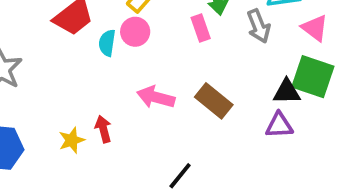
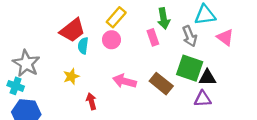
cyan semicircle: (107, 43) -> (83, 46), moved
green square: (313, 77) -> (190, 68), moved
yellow star: (72, 140) -> (71, 76), moved

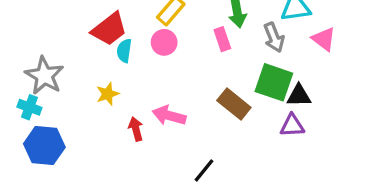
pink arrow: (125, 81) -> (169, 116), moved

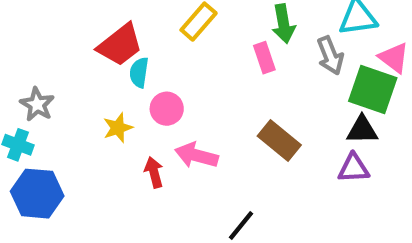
pink circle: (164, 42) -> (167, 109), moved
gray star: (44, 76) -> (37, 104), size x0.7
green square: (274, 82) -> (373, 90), moved

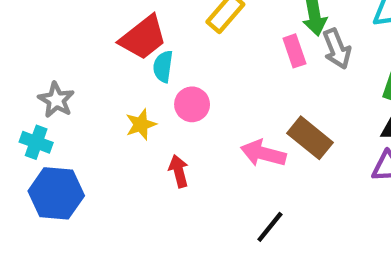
gray arrow: (330, 56) -> (337, 49), moved
pink arrow: (196, 155) -> (263, 153), moved

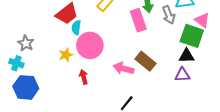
gray arrow: (337, 49) -> (169, 15), moved
pink rectangle: (294, 51) -> (138, 20), size x1.5
pink circle: (192, 104) -> (90, 45), size x1.6

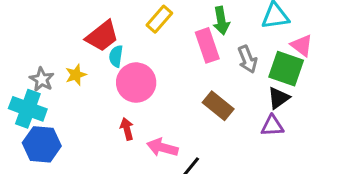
gray arrow: (169, 15) -> (248, 59), moved
yellow star: (66, 55) -> (76, 75), moved
black triangle: (187, 56) -> (278, 98), turned -35
cyan cross: (16, 63) -> (28, 109), size x1.6
pink arrow: (123, 68) -> (162, 147), moved

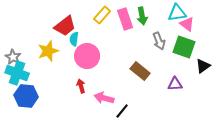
pink rectangle: (207, 45) -> (125, 19), moved
pink triangle: (302, 45) -> (187, 24), moved
yellow star: (76, 75) -> (48, 51), size x1.5
gray star: (42, 79) -> (13, 57), moved
black triangle: (278, 98) -> (203, 66), moved

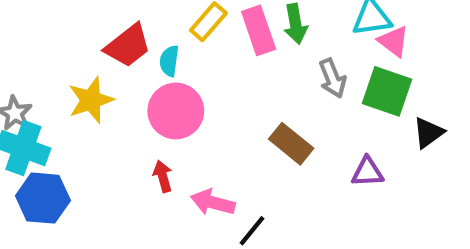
cyan semicircle: (74, 39) -> (169, 61), moved

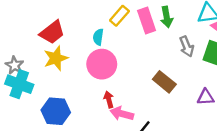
red trapezoid: (128, 46) -> (52, 32), moved
red arrow: (163, 176) -> (109, 99), moved
blue hexagon: (43, 198) -> (56, 111), moved

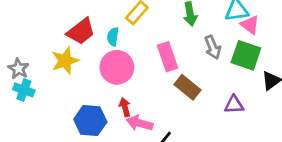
pink rectangle: (147, 20) -> (167, 57), moved
red trapezoid: (52, 32) -> (81, 31), moved
cyan cross: (19, 84) -> (24, 90), size x0.7
blue hexagon: (56, 111) -> (90, 121), moved

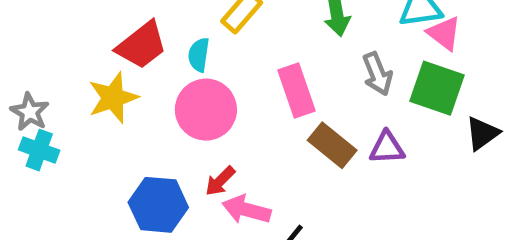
purple triangle: (234, 105) -> (387, 148), moved
red arrow: (125, 107) -> (220, 181), turned -120

